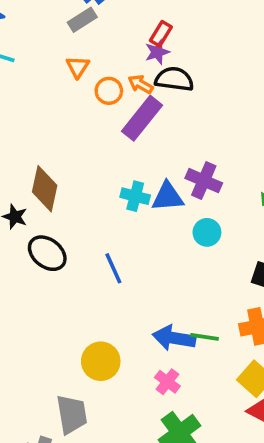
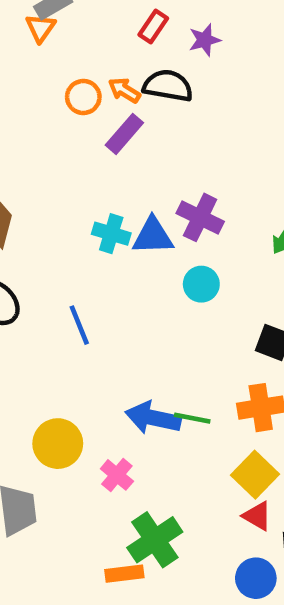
purple star: (157, 52) -> (205, 40), moved
orange triangle: (78, 67) -> (41, 28), moved
purple rectangle: (142, 118) -> (124, 134), size x0.7
pink cross: (167, 382) -> (117, 475), moved

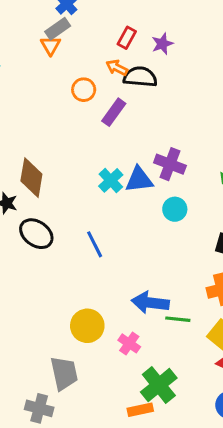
orange arrow: (124, 90) -> (117, 68), moved
cyan cross: (111, 234) -> (111, 180), turned 35
green line: (192, 418) -> (178, 319), moved

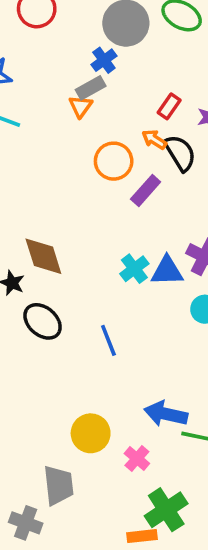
black semicircle: (140, 77) -> (180, 153), turned 48
orange circle: (84, 90) -> (114, 161), size x1.4
brown diamond: (31, 178) -> (43, 256), turned -33

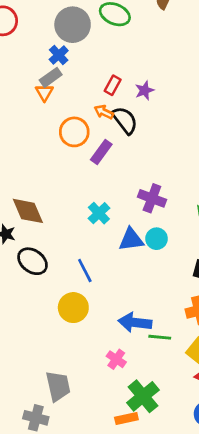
blue triangle: (167, 271) -> (131, 240), moved
yellow circle: (91, 433) -> (73, 308), moved

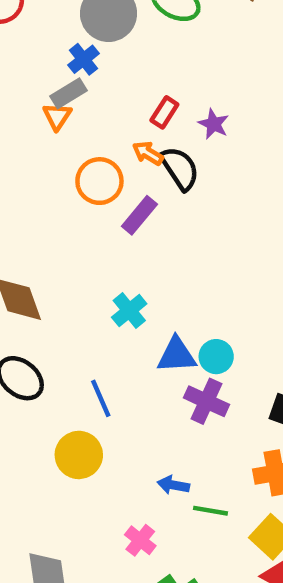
purple star: (145, 90) -> (214, 124), turned -30
purple cross: (152, 198) -> (206, 401), moved
blue arrow: (135, 323) -> (173, 485), size x0.6

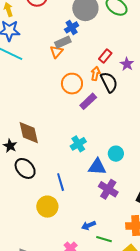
orange arrow: (148, 153) -> (95, 74), turned 64
cyan circle: (216, 357) -> (116, 154), moved
blue arrow: (173, 485) -> (89, 225), turned -40

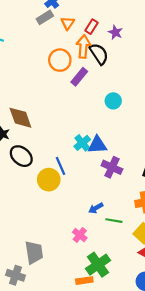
orange triangle: (56, 52) -> (68, 23), moved
orange arrow: (95, 74) -> (83, 47), size x1.5
cyan cross: (78, 144) -> (82, 143), moved
cyan circle: (116, 154) -> (113, 101), moved
yellow circle: (47, 207) -> (49, 180), moved

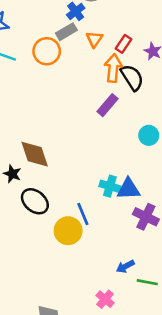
orange circle: (60, 60) -> (47, 51), moved
cyan cross: (82, 143) -> (110, 186), turned -35

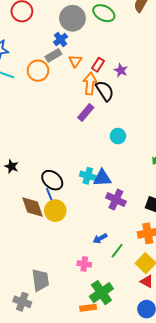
brown diamond: (35, 154) -> (33, 207), moved
black ellipse: (35, 201) -> (52, 180), moved
blue line: (83, 214) -> (50, 197), moved
green line: (147, 282) -> (117, 251), turned -63
pink cross: (105, 299) -> (84, 264), turned -32

